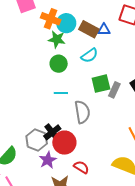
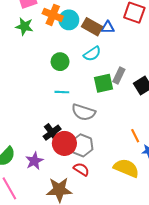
green star: (57, 39) -> (24, 26), moved
gray rectangle: (114, 90) -> (119, 76), moved
gray semicircle: (82, 112) -> (84, 112), turned 115
gray hexagon: (37, 140) -> (82, 145), moved
purple star: (48, 160) -> (34, 161), moved

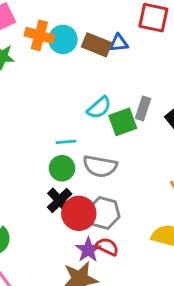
cyan semicircle: (92, 54) -> (99, 108), moved
green circle: (60, 62) -> (62, 168), moved
purple star: (34, 161) -> (88, 250), moved

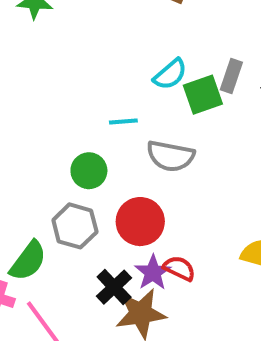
green circle: (62, 168) -> (89, 171), moved
black cross: (60, 200) -> (114, 287), moved
gray hexagon: (104, 213) -> (75, 226), moved

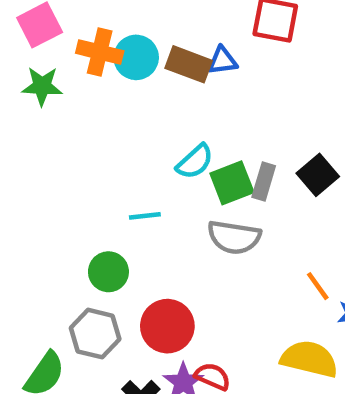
gray rectangle: (231, 76) -> (264, 182), moved
gray semicircle: (171, 156) -> (234, 237), moved

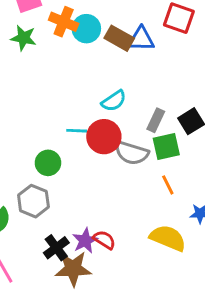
blue triangle: (222, 61) -> (141, 39), size x1.4
green square: (232, 183) -> (166, 146), moved
orange line: (318, 286) -> (168, 185), moved
red circle: (167, 326) -> (104, 137), moved

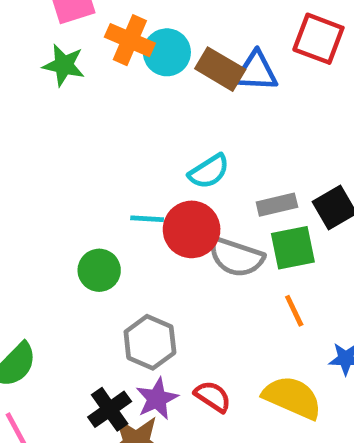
gray rectangle: (156, 120) -> (277, 205), turned 50
gray hexagon: (33, 201) -> (150, 342), moved
red semicircle: (104, 240) -> (213, 396), moved

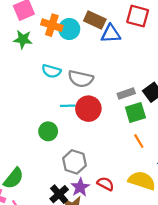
brown rectangle: (220, 69) -> (95, 20), moved
cyan semicircle: (209, 171) -> (51, 71), moved, turned 54
gray semicircle: (236, 257) -> (81, 79), moved

